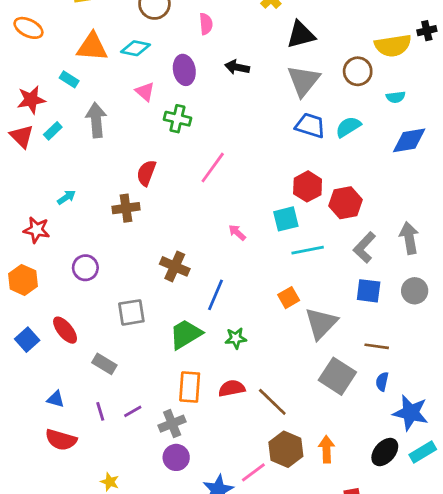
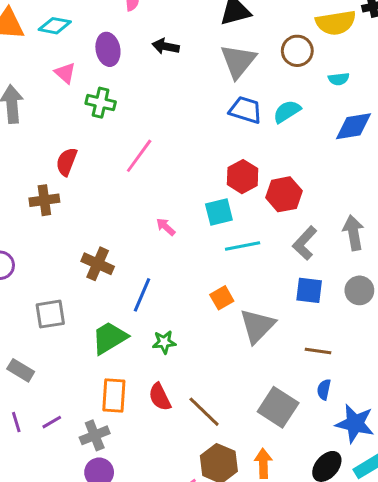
gray square: (337, 376) -> (278, 407), moved
red semicircle: (232, 388) -> (160, 397), turned -105

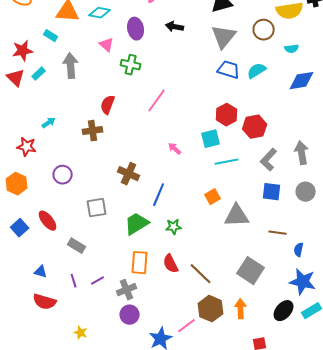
gray triangle: (257, 326) -> (237, 216), turned 44
blue semicircle: (324, 390) -> (299, 250), moved

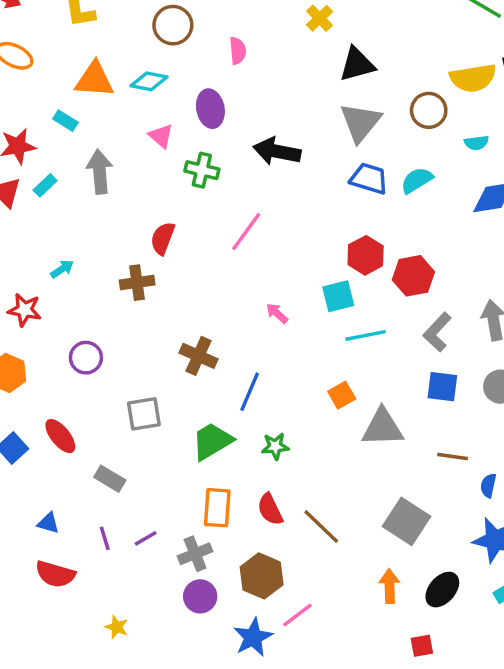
black arrow: (175, 27) -> (277, 151), moved, size x1.5
brown hexagon: (211, 309) -> (262, 576), moved
black ellipse: (284, 311) -> (442, 590), moved

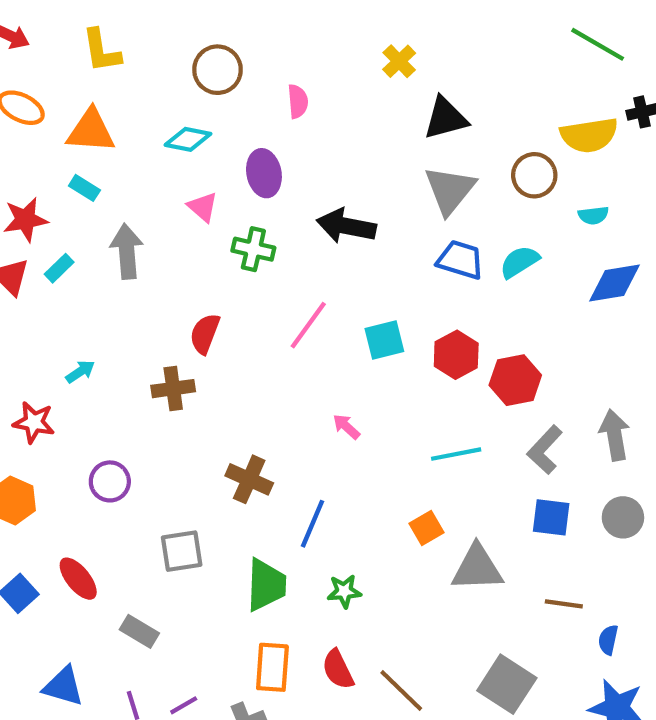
orange triangle: (94, 80) -> (91, 131), moved
cyan square: (338, 296) -> (384, 340), moved
green trapezoid: (212, 441) -> (266, 585), turned 123
blue triangle: (48, 523) -> (63, 686), size x1.5

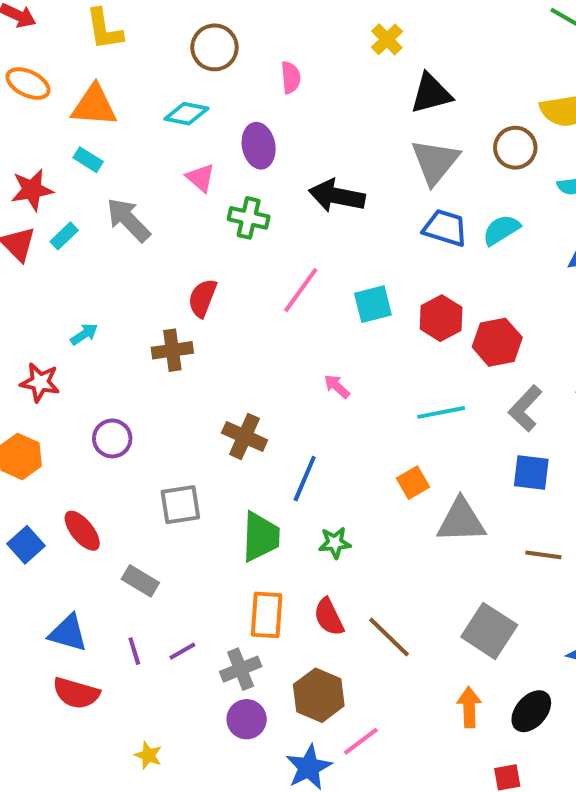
gray arrow: (127, 251) -> (128, 220), turned -39

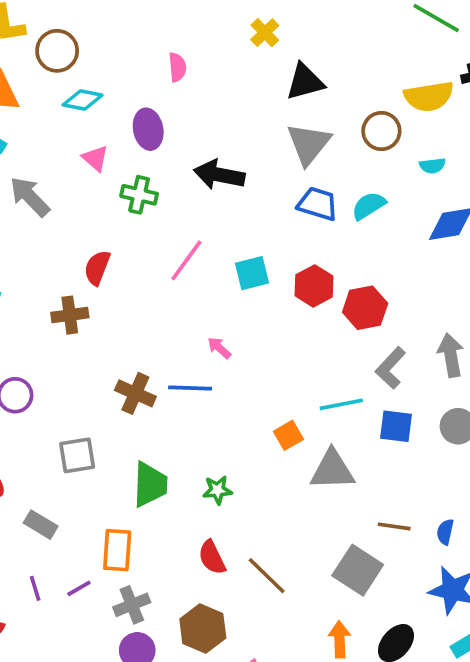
brown circle: (214, 47) -> (57, 51), moved
cyan line: (441, 412) -> (341, 404), moved
blue line: (305, 479) -> (190, 388), moved, turned 69
brown line: (543, 555) -> (394, 526), moved
orange rectangle: (267, 615) -> (117, 550), moved

